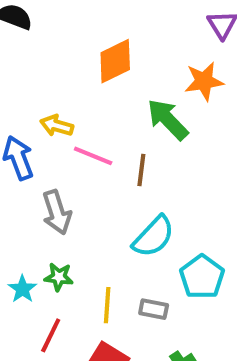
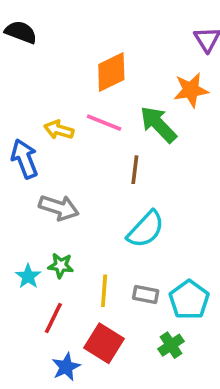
pink line: (93, 156) -> (104, 123), moved
gray arrow: (57, 212) -> (59, 208), turned -54
cyan pentagon: (202, 277) -> (189, 300), moved

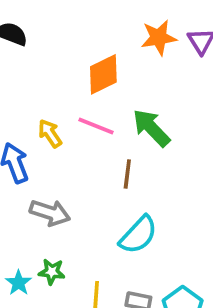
orange star: (191, 90) -> (159, 38), moved
yellow arrow: (59, 130) -> (50, 133), turned 40

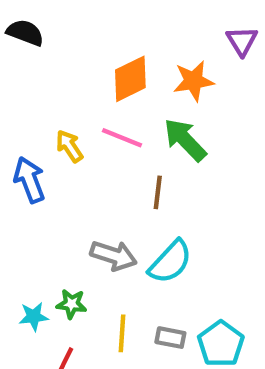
orange star: (159, 38) -> (193, 81), moved
gray arrow: (50, 213) -> (114, 256), moved
cyan star: (19, 283) -> (34, 317), turned 30

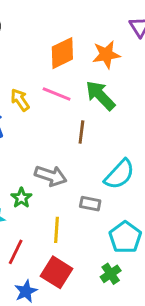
cyan semicircle: (170, 262) -> (119, 174), moved
green star: (72, 304) -> (21, 198), moved, turned 30
gray rectangle: (170, 338) -> (90, 204), moved

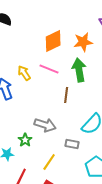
green arrow: (100, 95) -> (79, 70), turned 35
yellow line: (57, 230) -> (49, 162), turned 30

